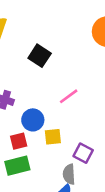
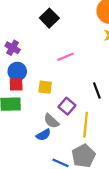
blue circle: (33, 120) -> (17, 71), moved
gray semicircle: (69, 174) -> (51, 121), turned -56

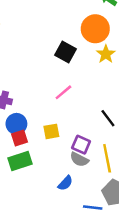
black square: (49, 18) -> (65, 52), moved
gray semicircle: (51, 121) -> (79, 159), moved

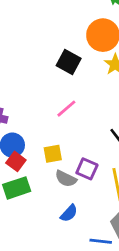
red square: (19, 138) -> (16, 161), turned -35
gray semicircle: (79, 159) -> (66, 179), moved

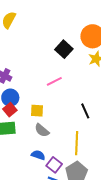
purple square: (87, 169) -> (54, 165), moved
blue semicircle: (69, 213) -> (38, 155), turned -128

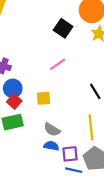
gray semicircle: (42, 130) -> (52, 130), moved
purple square: (54, 165) -> (70, 154), turned -35

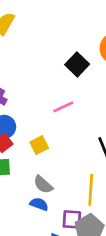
yellow square: (43, 98) -> (39, 145), turned -32
purple square: (70, 154) -> (72, 219), moved

